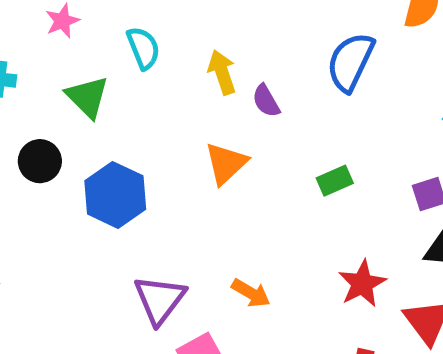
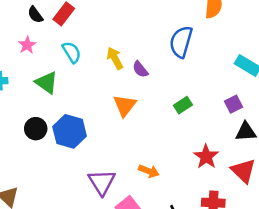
black circle: (40, 161) -> (36, 129), moved

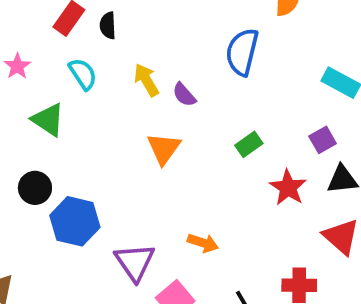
black semicircle: (35, 15) -> (108, 25), moved, turned 36
blue hexagon: (70, 131) -> (75, 221), moved
red star: (206, 157) -> (288, 188), moved

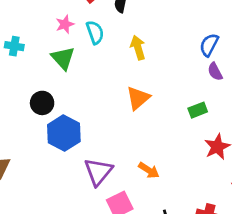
blue semicircle: (242, 52) -> (209, 45), size x0.7
pink star: (17, 66) -> (65, 24), moved
purple semicircle: (184, 95) -> (215, 72), moved

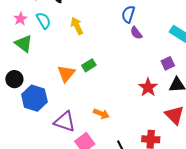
orange triangle: (138, 98) -> (66, 73), moved
green rectangle: (198, 110) -> (89, 65), moved
purple triangle: (98, 172) -> (65, 122), turned -40

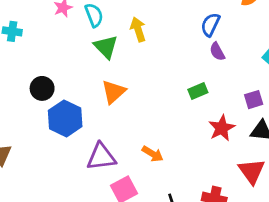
green triangle: (24, 44) -> (106, 47), moved
green rectangle: (89, 65) -> (198, 91), moved
purple triangle: (65, 122) -> (101, 157), turned -35

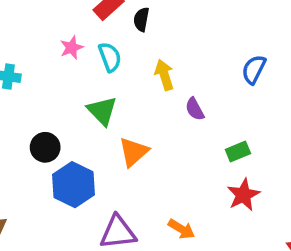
green triangle: (106, 47) -> (102, 111), moved
purple semicircle: (217, 52) -> (195, 109), moved
red star: (222, 128) -> (243, 195), moved

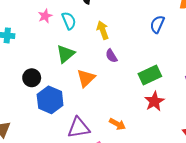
purple semicircle: (195, 109) -> (111, 56), moved
green triangle: (102, 111) -> (66, 54), turned 36
green rectangle: (238, 151) -> (150, 75), size x1.5

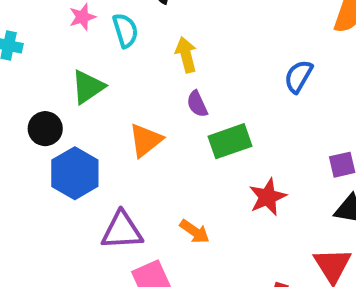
blue semicircle: (157, 24) -> (298, 76), moved
green triangle: (66, 54) -> (88, 87), moved
green rectangle: (150, 75) -> (230, 141), moved

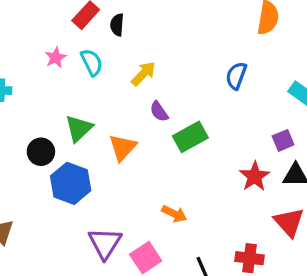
yellow arrow: (186, 55) -> (144, 74), turned 68
green triangle: (88, 87) -> (79, 128), moved
red star: (268, 197) -> (255, 176), moved
purple triangle: (122, 231) -> (105, 243), moved, turned -45

